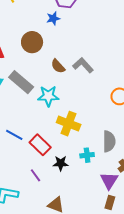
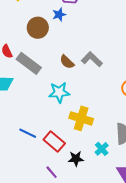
brown circle: (32, 42) -> (38, 28), moved
gray rectangle: (21, 82) -> (29, 63), moved
cyan cross: (87, 155) -> (102, 149), turned -32

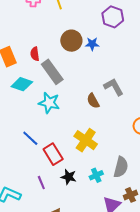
blue star: (59, 15) -> (92, 44), moved
brown semicircle: (67, 62) -> (93, 101), moved
cyan star: (59, 92) -> (49, 103), moved

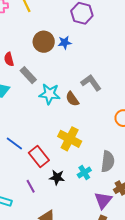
gray rectangle: (52, 72) -> (28, 75), size x0.7
cyan star: (49, 103) -> (49, 94), moved

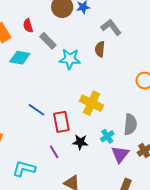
gray L-shape: (91, 83) -> (111, 27), moved
brown semicircle: (72, 99) -> (100, 49), moved, turned 42
red rectangle: (39, 157) -> (61, 122), turned 30
purple triangle: (103, 200) -> (120, 154), moved

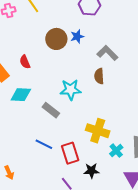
gray rectangle: (48, 41) -> (51, 110), moved
cyan cross: (107, 136) -> (116, 151), moved

